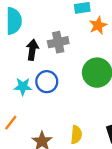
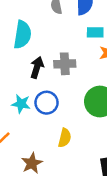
yellow semicircle: (76, 135) -> (65, 138), moved

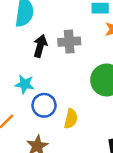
blue circle: (47, 103) -> (44, 105), moved

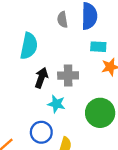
cyan star: (25, 84) -> (56, 104), moved

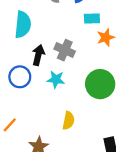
gray cross: (68, 75) -> (65, 50), turned 30
blue circle: (41, 132) -> (20, 77), moved

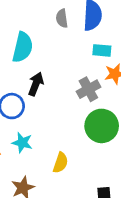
gray cross: (65, 50) -> (88, 89), moved, turned 30
cyan star: (56, 80) -> (22, 143), moved

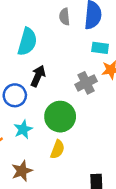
green circle: (102, 126) -> (60, 117), moved
cyan star: (22, 143) -> (23, 129), turned 30

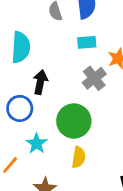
cyan rectangle: (100, 48) -> (87, 42), moved

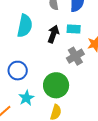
black arrow: (40, 82) -> (53, 34), moved

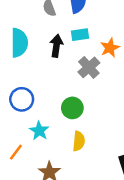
green circle: (56, 85) -> (72, 108), size x0.7

